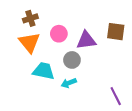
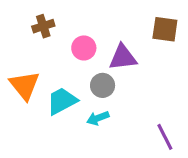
brown square: (116, 32) -> (165, 29), moved
orange triangle: (29, 42) -> (25, 85), moved
cyan trapezoid: (44, 71) -> (62, 101), turned -40

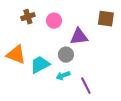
pink circle: (84, 48) -> (54, 21), moved
orange triangle: (25, 85) -> (16, 55), turned -30
purple line: (165, 137) -> (86, 86), moved

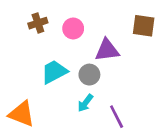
orange triangle: (16, 55) -> (22, 114), moved
cyan trapezoid: (40, 65) -> (54, 72), moved
cyan arrow: (63, 76) -> (85, 103), turned -32

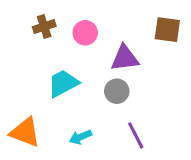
gray circle: (89, 75) -> (117, 91), moved
cyan arrow: (85, 103) -> (80, 137), moved, turned 30

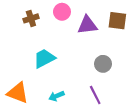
pink circle: (85, 33) -> (62, 12), moved
purple triangle: (125, 58) -> (87, 25), moved
gray circle: (117, 91) -> (103, 64), moved

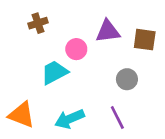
pink circle: (62, 12) -> (76, 49), moved
brown square: (117, 21) -> (145, 40), moved
cyan arrow: (56, 96) -> (69, 119), size x1.5

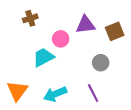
brown square: (145, 40) -> (115, 31), turned -30
orange triangle: (22, 115) -> (17, 91), turned 45

